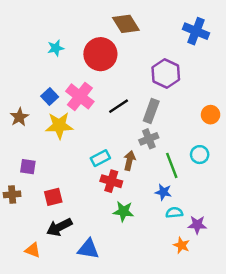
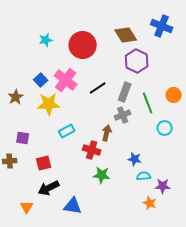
brown diamond: (126, 24) -> (126, 35), moved
cyan rectangle: (100, 158) -> (67, 131), moved
green line: (172, 165) -> (148, 103), moved
orange triangle: (33, 250) -> (27, 207), turned 40

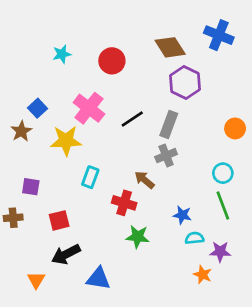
red circle: (83, 45) -> (112, 61), size x0.7
blue square: (41, 80) -> (38, 108), moved
green line: (148, 103) -> (223, 206), moved
cyan rectangle: (67, 131) -> (90, 177), turned -42
brown arrow: (107, 133) -> (144, 180), turned -63

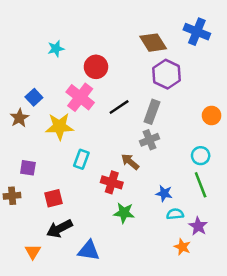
red circle: (112, 61) -> (96, 67), moved
purple star: (220, 252) -> (198, 226), turned 30

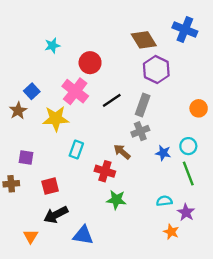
blue star: (164, 193) -> (163, 153), moved

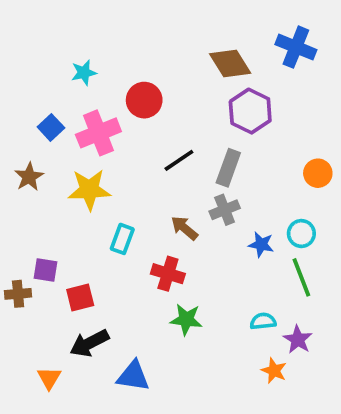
blue square: (32, 91) -> (51, 127), moved
pink cross: (75, 91) -> (98, 133), moved, turned 30
brown arrow: (122, 152) -> (184, 228), moved
purple square: (26, 157) -> (45, 270), moved

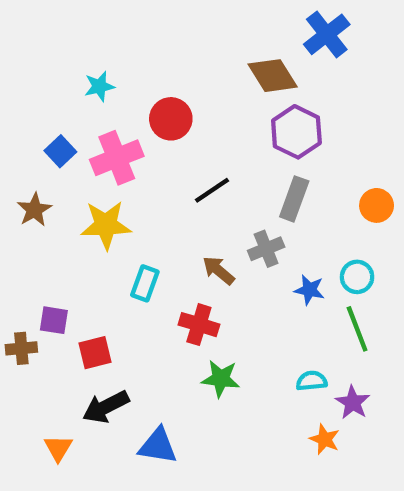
blue cross: (296, 47) -> (327, 34), moved, turned 30
gray rectangle: (228, 168) -> (294, 199), moved

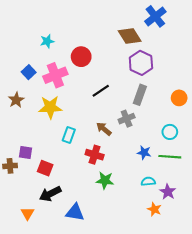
blue star: (309, 290) -> (144, 153), moved
green line: (357, 329) -> (170, 157), turned -65
red square: (95, 353) -> (45, 168), turned 35

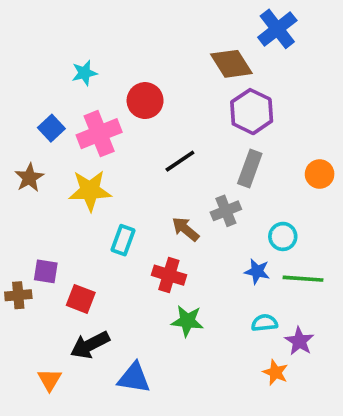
cyan circle: (170, 132) -> (283, 236), moved

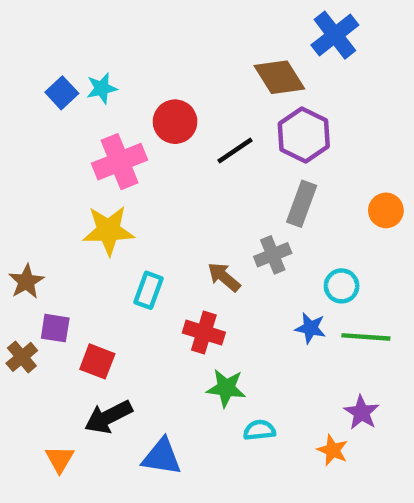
blue square: (51, 128) -> (62, 93), moved
black line: (180, 161) -> (235, 150), moved
brown star: (29, 178) -> (26, 281), moved
brown cross: (18, 295) -> (22, 357), turned -35
cyan semicircle: (264, 323) -> (259, 430), moved

